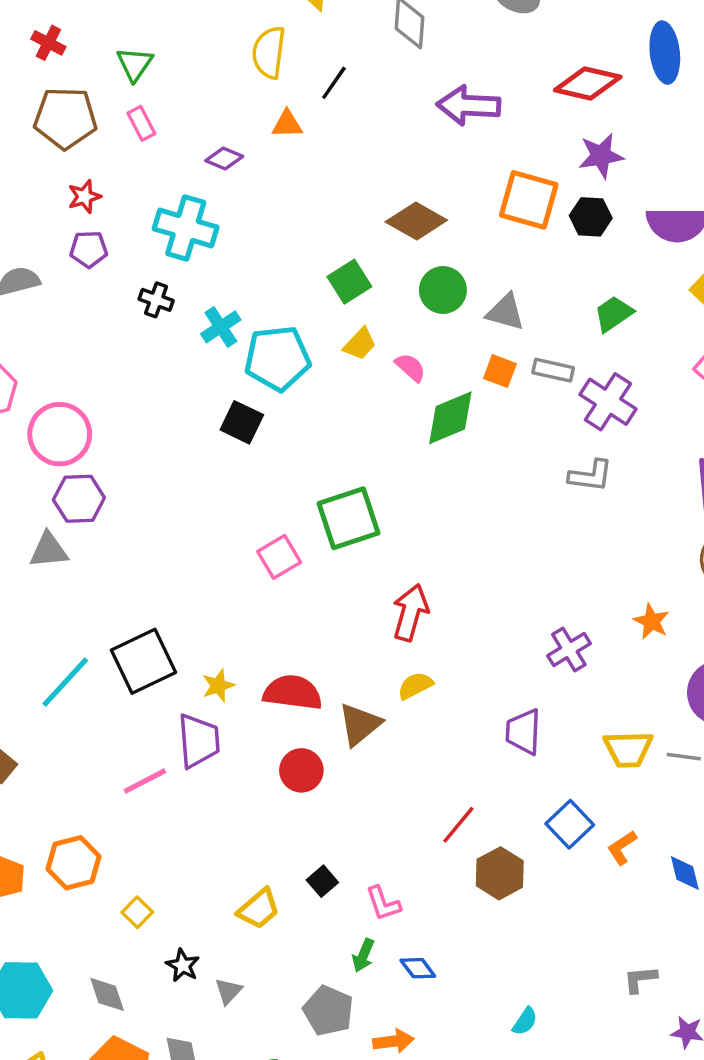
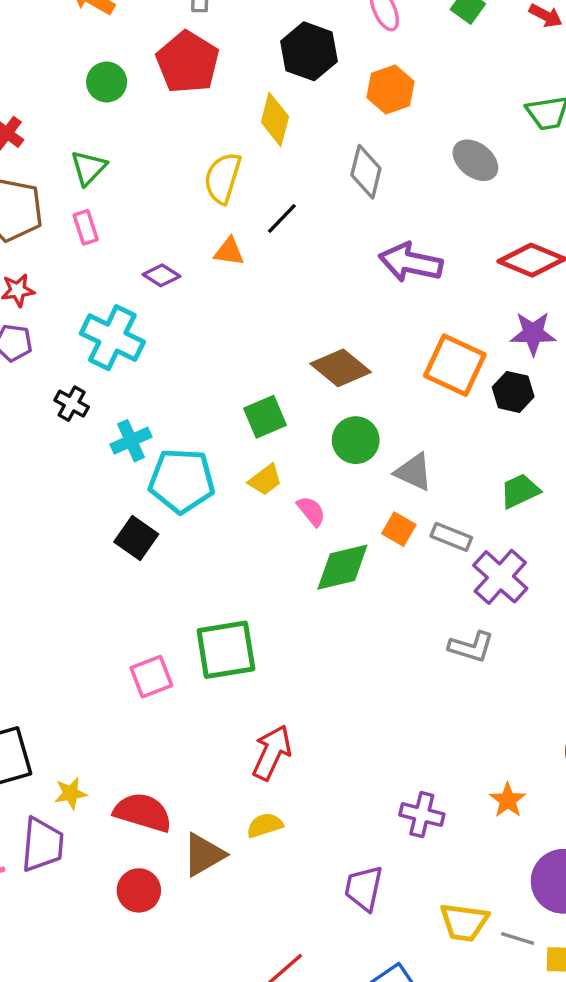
purple cross: (569, 650) -> (422, 815), turned 36

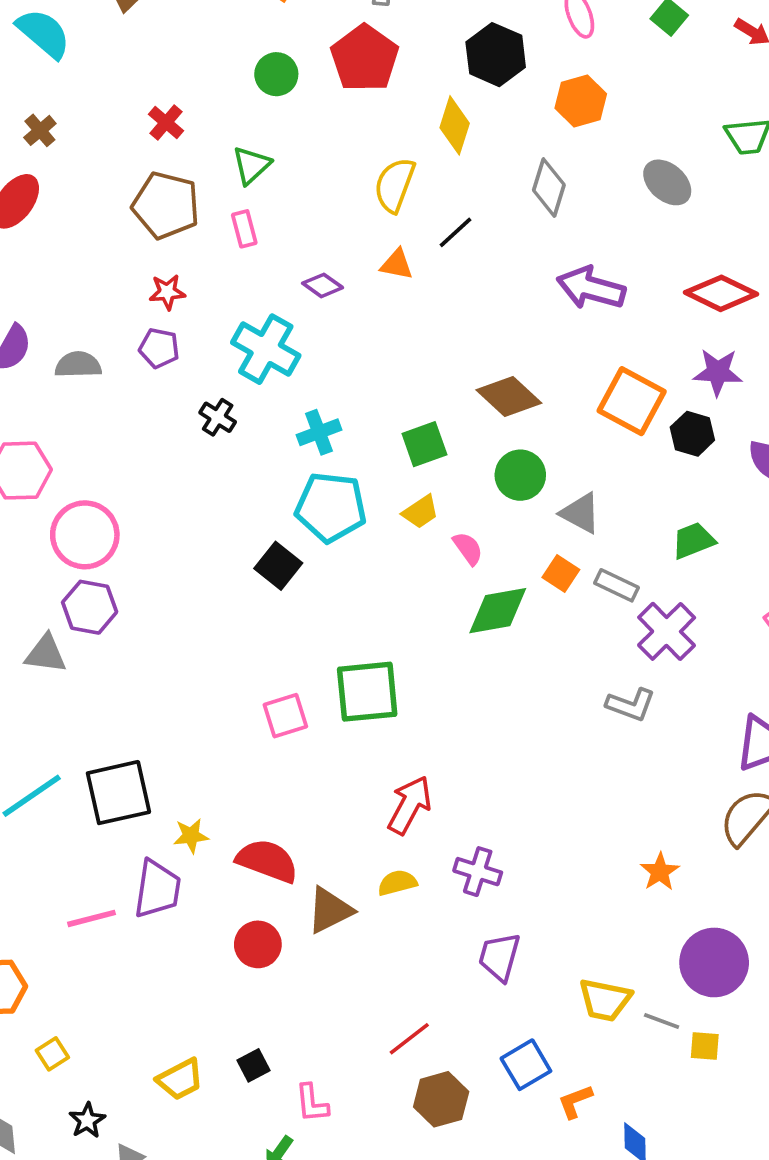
cyan cross: (131, 441) -> (319, 432), moved
purple cross: (422, 815) -> (478, 872), moved

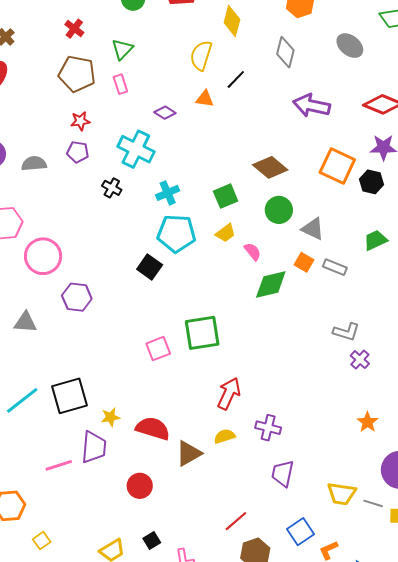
purple hexagon: (90, 607) -> (77, 297), moved
purple cross: (667, 631) -> (360, 360), moved, size x0.6
red circle: (258, 944) -> (140, 486), moved

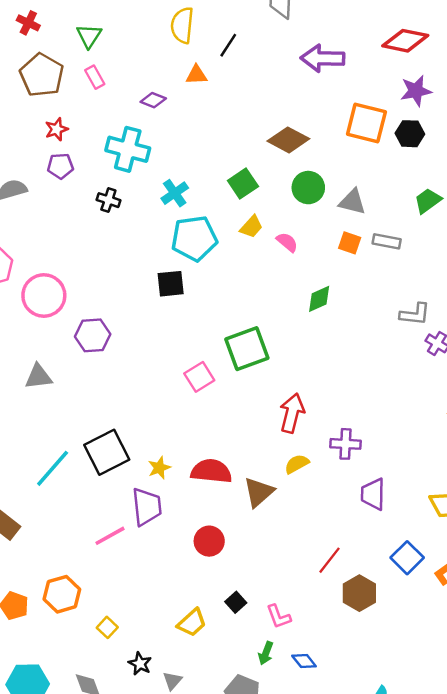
brown pentagon: (77, 74) -> (42, 75), turned 30
black square: (150, 267) -> (171, 284), turned -30
green diamond: (271, 285) -> (319, 299), moved, size x0.7

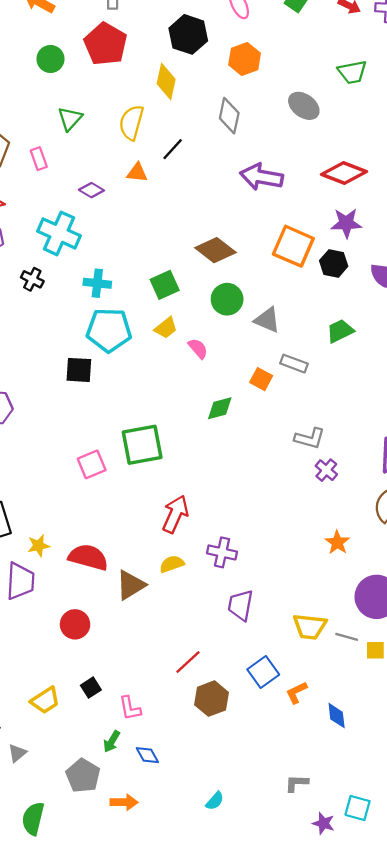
green triangle: (89, 36) -> (70, 119), moved
cyan cross: (175, 193) -> (97, 283), turned 32
orange square: (350, 243) -> (261, 379), moved

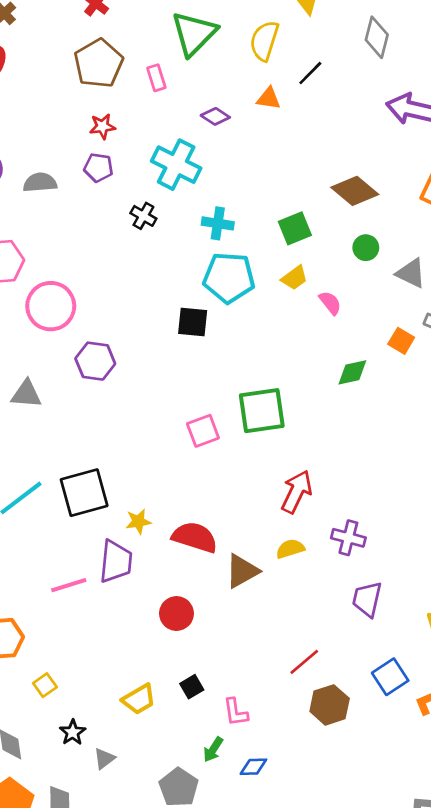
green triangle: (70, 119) -> (194, 33), size x1.6
green circle: (227, 299) -> (366, 248), size x0.7
blue diamond: (147, 755) -> (253, 767), turned -65

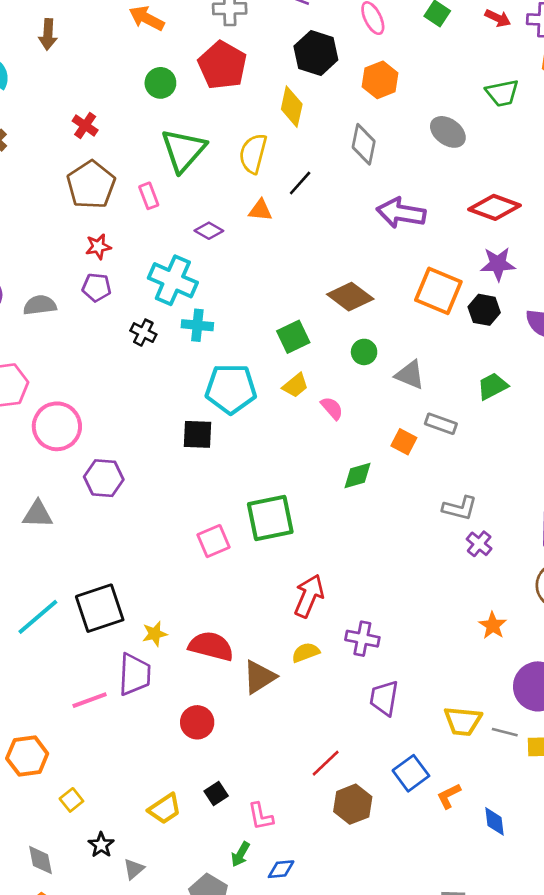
cyan cross: (218, 223) -> (197, 325), moved

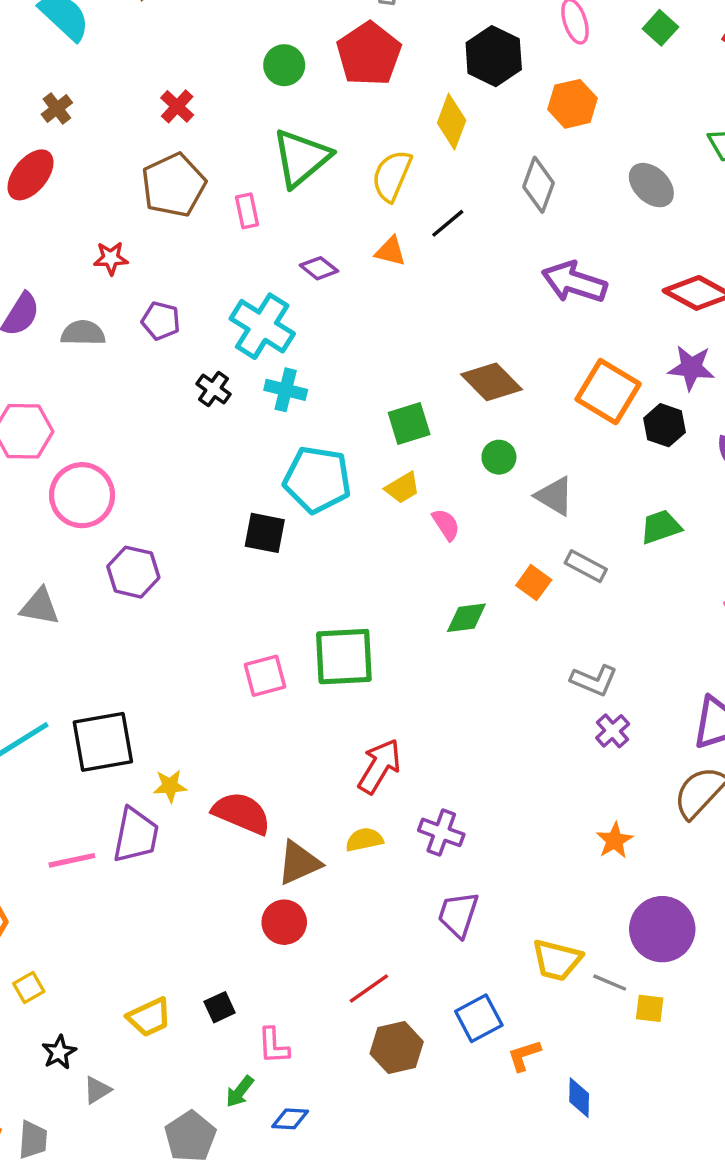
red star: (98, 247) -> (111, 258), moved
red circle: (197, 722) -> (284, 922), moved

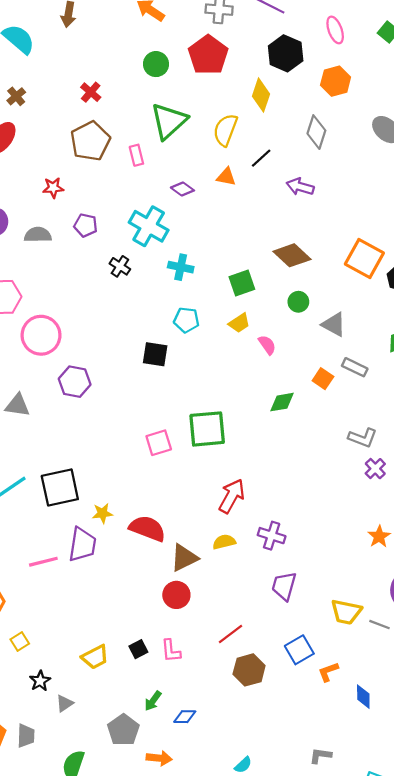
purple arrow: (574, 282) -> (300, 187), moved, size x0.7
cyan cross: (286, 390) -> (181, 267), moved
cyan pentagon: (317, 480) -> (186, 320), size x0.6
pink L-shape: (273, 1046) -> (171, 651), moved

